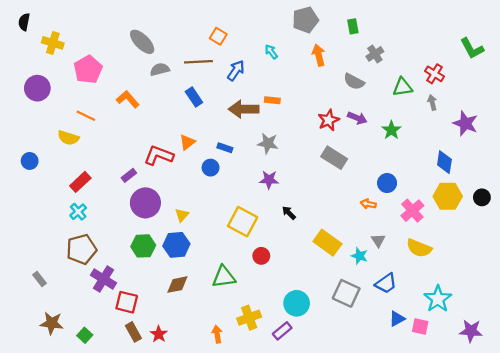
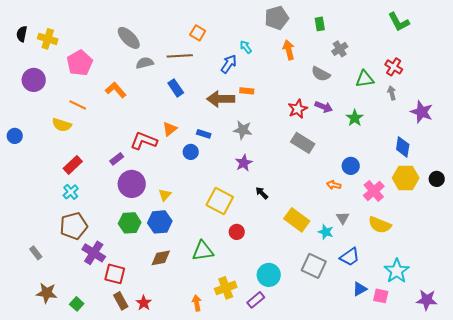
black semicircle: (24, 22) -> (22, 34), moved
green L-shape: (472, 48) -> (399, 22), moved
blue arrow: (236, 71) -> (229, 64), moved
blue circle: (30, 161) -> (15, 136), moved
purple star: (269, 180) -> (244, 163), turned -30

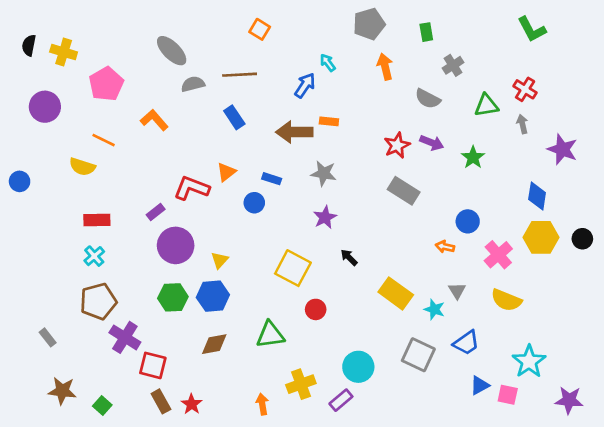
orange square: (198, 33) -> (260, 29), moved
red rectangle: (73, 165) -> (97, 220), turned 42

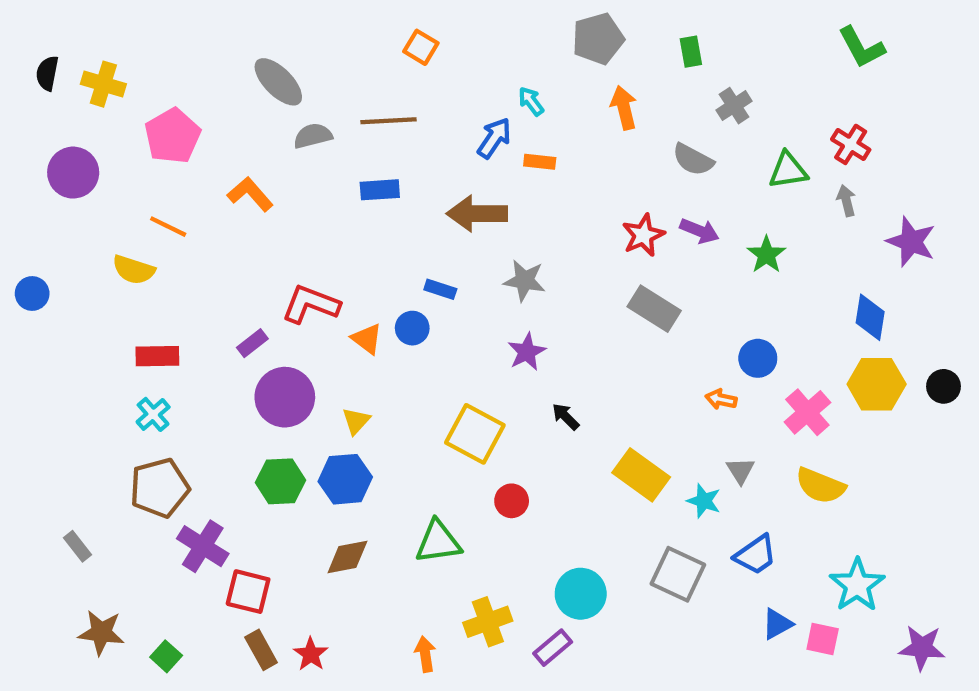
blue rectangle: (234, 117) -> (380, 190), turned -60
orange rectangle: (329, 121) -> (540, 162), moved
orange triangle: (226, 172) -> (367, 339), moved, turned -45

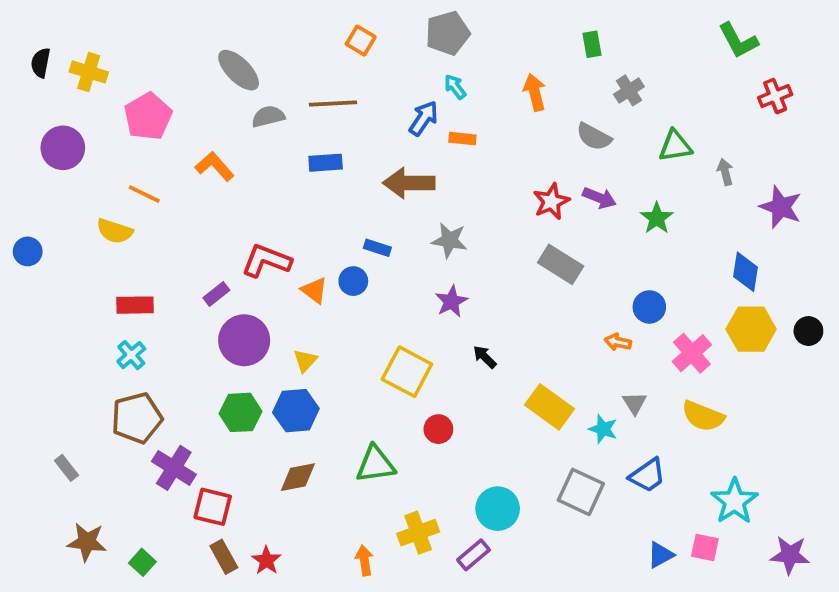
gray pentagon: (598, 39) -> (448, 33), moved
red cross: (851, 144) -> (775, 96), moved, turned 36
blue triangle: (777, 624) -> (660, 555), moved

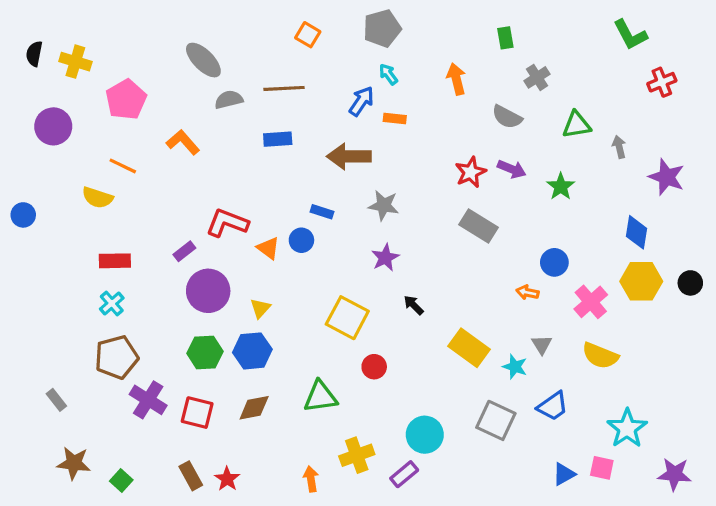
red square: (213, 507) -> (197, 413), moved

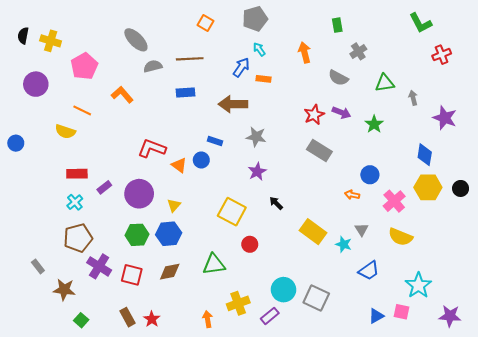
purple rectangle: (184, 251) -> (104, 187), moved
gray square: (496, 420) -> (316, 298), moved
brown star: (74, 463) -> (64, 290), moved

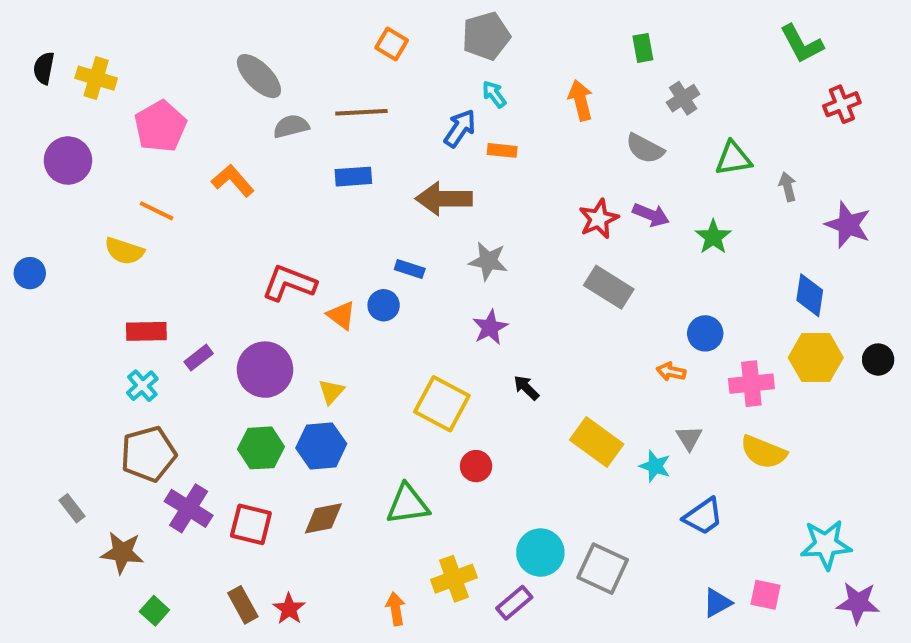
pink cross: (394, 201) -> (751, 384), turned 35
cyan star: (418, 285) -> (826, 544), moved, turned 30

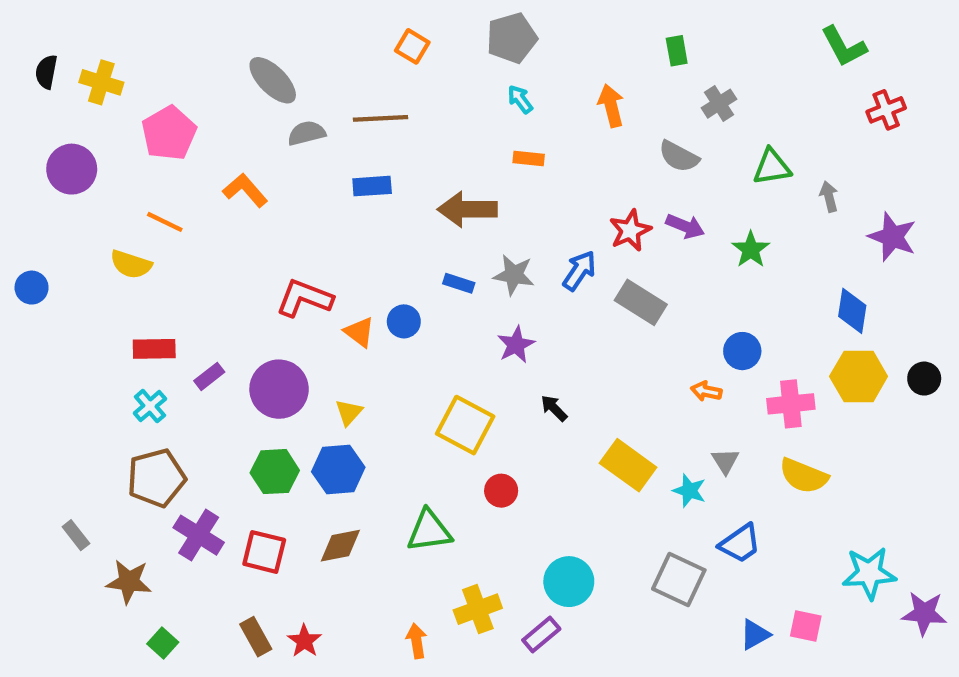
blue arrow: (460, 128) -> (579, 271), moved
blue rectangle: (410, 269) -> (459, 283), moved
gray square: (603, 569) -> (679, 579), moved
purple star: (858, 603) -> (924, 613), moved

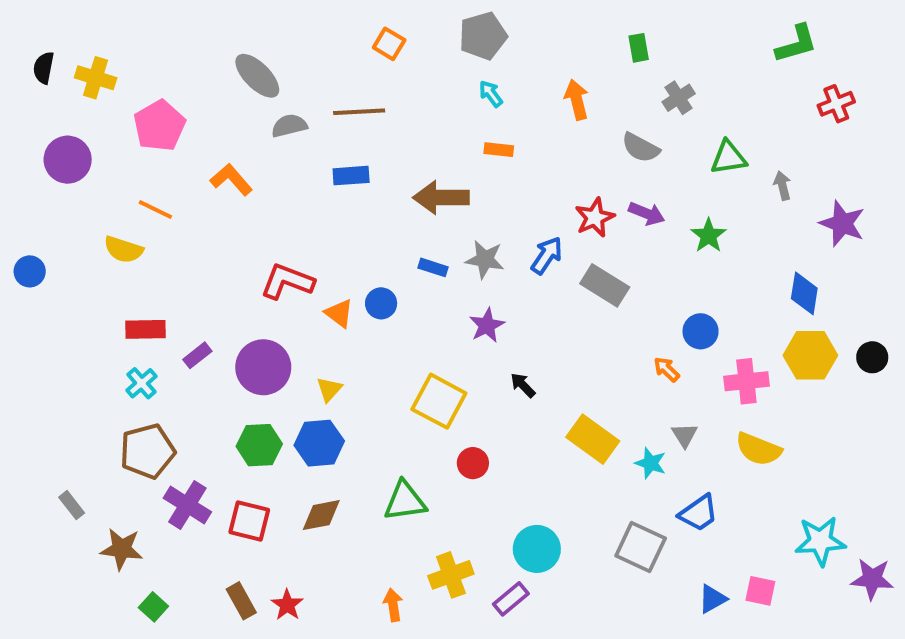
green L-shape: (844, 46) -> (796, 44), turned -78
orange arrow: (706, 391) -> (667, 369), turned 32

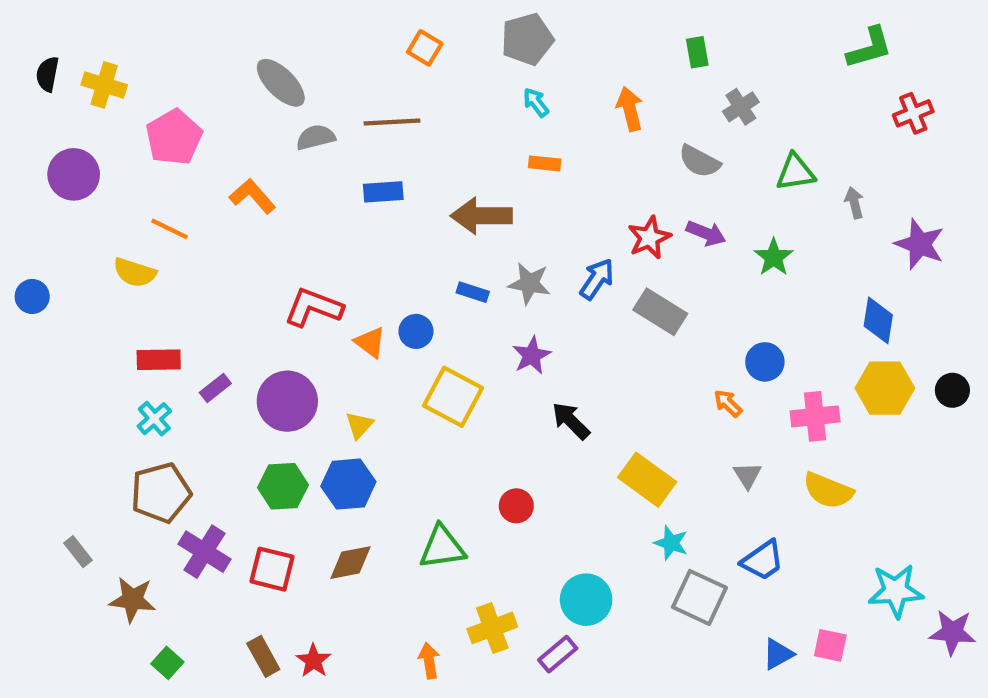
black arrow: (523, 385) -> (571, 421), size x1.4
yellow square: (439, 401) -> (453, 397), moved
cyan star: (651, 463) -> (671, 543), moved

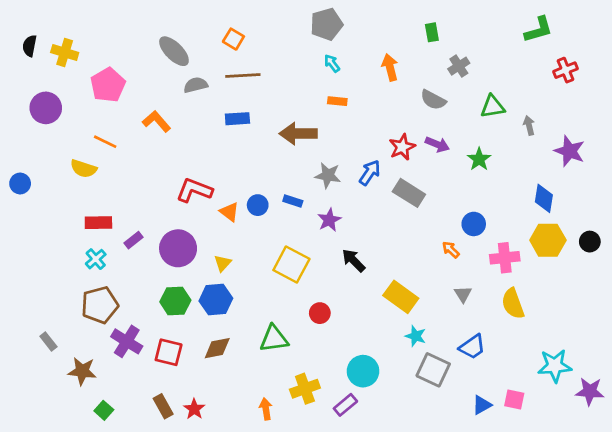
orange square: (425, 48) -> (233, 39), moved
blue rectangle: (473, 292) -> (293, 201), moved
yellow square: (453, 397) -> (291, 264), moved
yellow semicircle: (828, 491) -> (513, 304), turned 48

